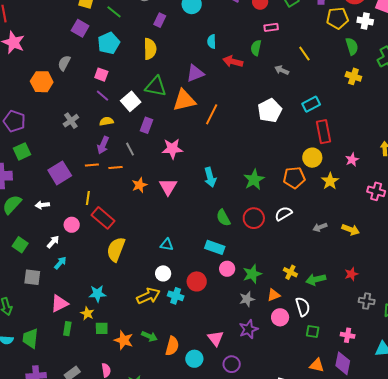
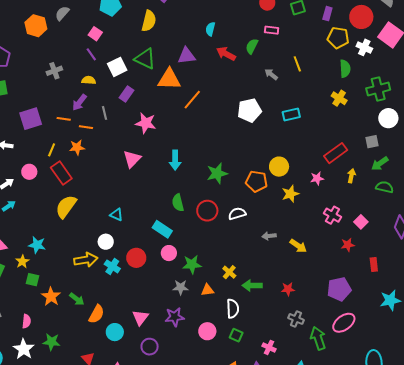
red rectangle: (323, 132) -> (336, 153), moved, turned 50
orange star: (139, 185) -> (77, 147), moved
pink circle: (280, 317) -> (207, 331), moved

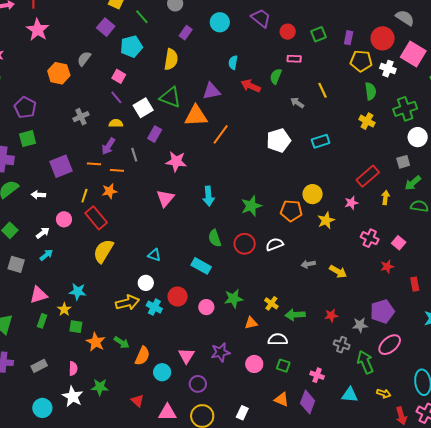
pink circle: (169, 253) -> (206, 307), moved
gray star: (181, 287) -> (360, 325), moved
white semicircle: (233, 309) -> (278, 339), turned -84

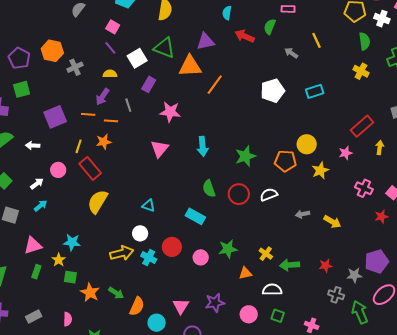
orange hexagon: (59, 73) -> (52, 51), moved

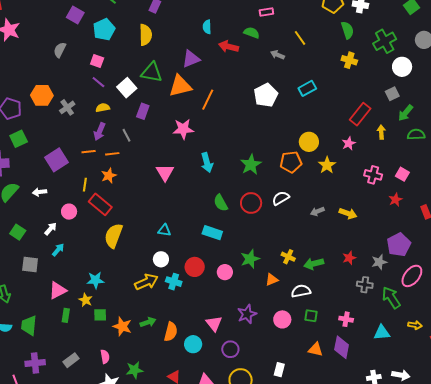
green semicircle: (270, 27) -> (252, 33), turned 98
pink star: (170, 112) -> (183, 129), moved
green arrow: (116, 293) -> (148, 322), turned -42

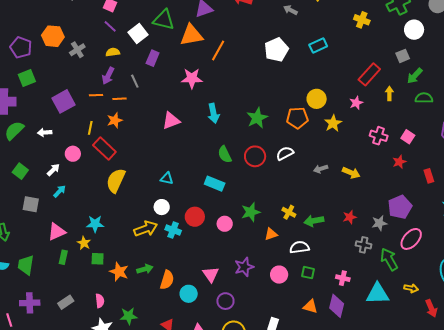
pink triangle: (165, 172) -> (171, 121), turned 36
cyan triangle: (382, 333) -> (378, 294), size x1.4

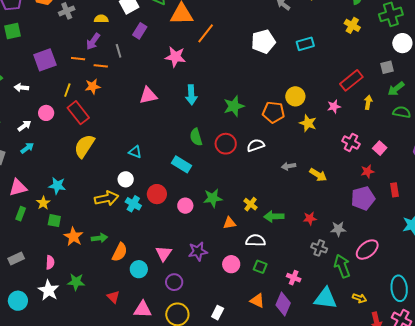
yellow star: (333, 123) -> (308, 123), turned -30
purple pentagon: (400, 207) -> (363, 198), moved

